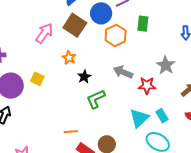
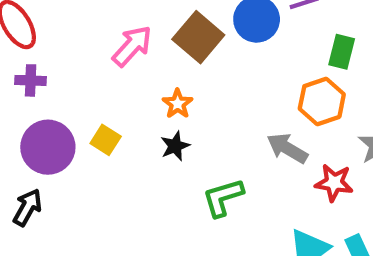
orange hexagon: (116, 35) -> (322, 101), moved
black star: (84, 77) -> (175, 146), moved

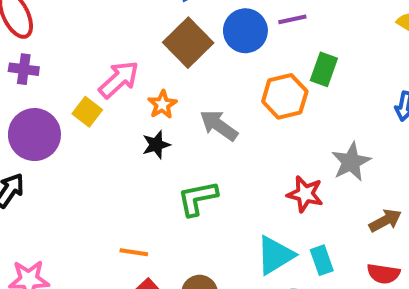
pink arrow: (132, 46) -> (119, 79), moved
orange hexagon: (322, 101) -> (285, 96), moved
yellow square: (106, 140) -> (87, 112), moved
gray arrow: (287, 148) -> (219, 125), moved

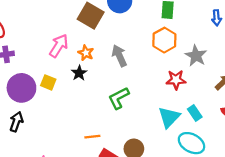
orange hexagon: (285, 96) -> (164, 40), moved
yellow square: (87, 112) -> (48, 82), moved
gray arrow: (219, 125) -> (119, 56), turned 45
black star: (156, 145) -> (79, 73), moved

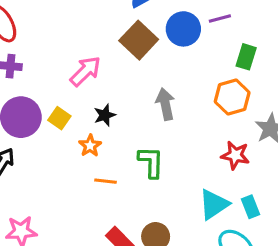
orange star: (86, 53) -> (90, 146), moved
green L-shape: (119, 98) -> (151, 162), turned 105
orange line: (92, 137) -> (105, 181), moved

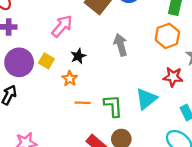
green L-shape: (151, 162) -> (113, 106), moved
cyan triangle: (214, 204) -> (146, 99), moved

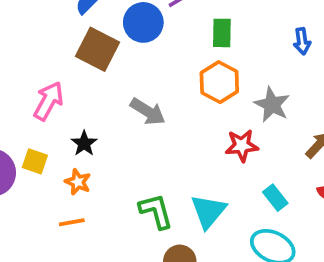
gray arrow: (121, 45) -> (148, 112), turned 150
cyan triangle: (146, 99) -> (208, 211), moved
orange line: (83, 103) -> (72, 222), moved

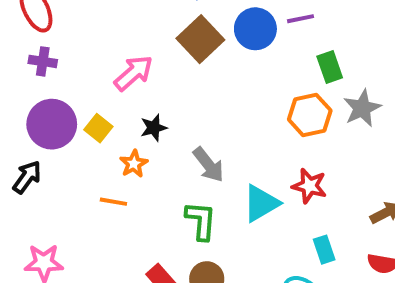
green rectangle: (222, 33) -> (330, 67), turned -40
gray star: (272, 105) -> (362, 108), moved
gray arrow: (148, 112) -> (208, 165), moved
cyan triangle: (208, 211) -> (261, 203), moved

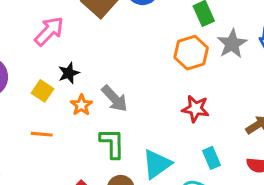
yellow square: (98, 128) -> (42, 91), moved
orange star: (134, 164) -> (81, 105), moved
cyan triangle: (261, 203) -> (157, 164), moved

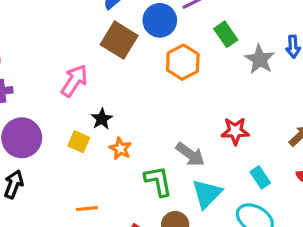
orange hexagon: (191, 53) -> (183, 62), moved
gray arrow: (114, 99) -> (190, 154), moved
orange line: (42, 134) -> (87, 209), moved

